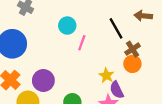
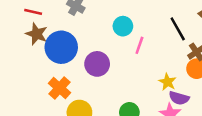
purple circle: (43, 81) -> (97, 64), moved
purple semicircle: (117, 90) -> (179, 98), turned -48

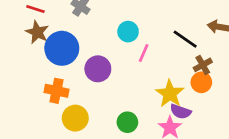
black line: (178, 29) -> (185, 39), turned -30
yellow star: (167, 82) -> (170, 94), size x1.5
orange cross: (59, 88) -> (56, 91), turned -35

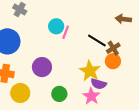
black line: (185, 39) -> (97, 40), moved
pink line: (144, 53) -> (66, 32), moved
purple circle: (98, 69) -> (42, 67), moved

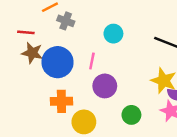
pink line: (66, 32) -> (92, 61), moved

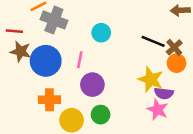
gray cross: (66, 21) -> (54, 20), size x1.5
green circle: (131, 115) -> (101, 115), moved

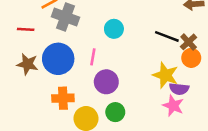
brown star: (21, 51) -> (28, 64), moved

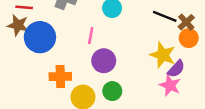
blue circle: (58, 59) -> (40, 37), moved
brown star: (28, 64) -> (18, 25), moved
purple semicircle: (179, 89) -> (176, 69), turned -54

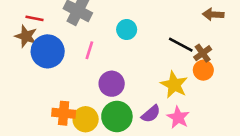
pink line: (91, 36) -> (89, 50), moved
purple semicircle: (176, 69) -> (151, 114), moved
orange cross: (60, 76) -> (64, 113), moved
green circle: (112, 91) -> (117, 116), size x1.5

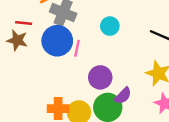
blue circle: (48, 51) -> (57, 41), moved
purple semicircle: (151, 114) -> (123, 96), moved

